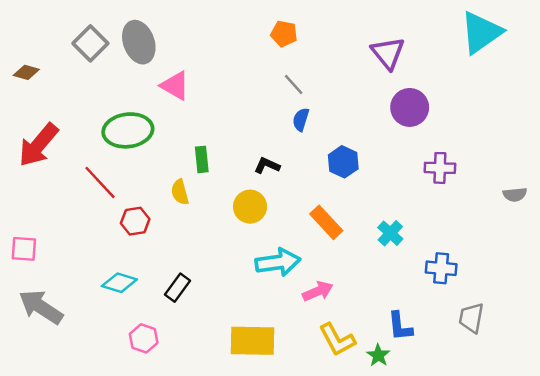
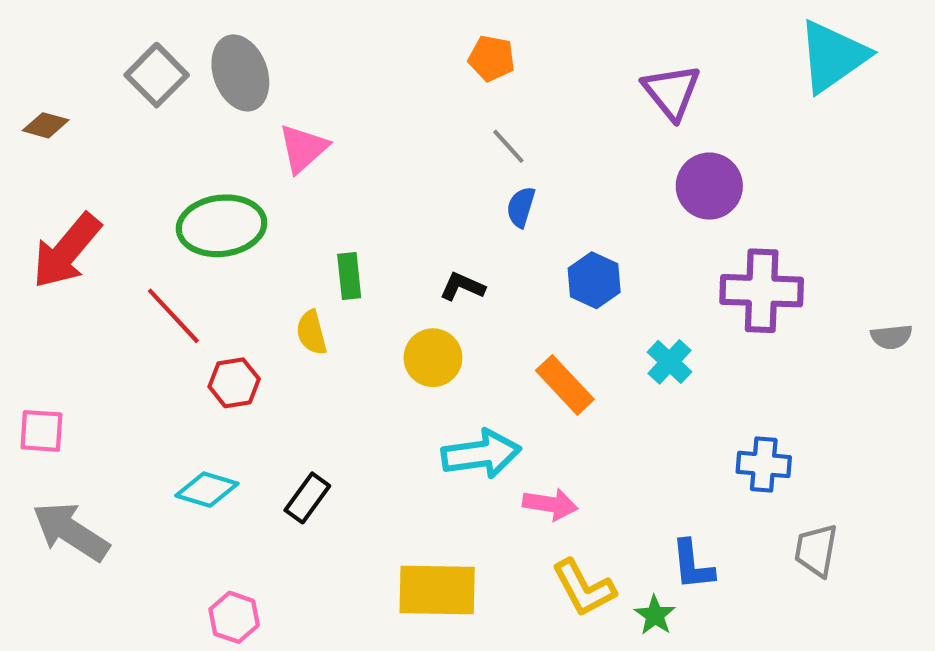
pink triangle: (175, 86) -> (303, 148), turned 48
purple cross: (440, 168) -> (762, 291), size x1.5
cyan cross: (390, 233) -> (670, 362), moved
pink arrow: (318, 291) -> (550, 504), turned 32
pink hexagon: (144, 338) -> (234, 617), moved

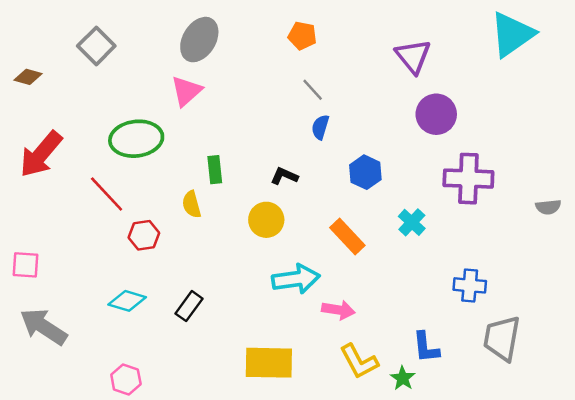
gray ellipse: (240, 73) -> (199, 40), moved, turned 51
gray trapezoid: (816, 550) -> (502, 338), size x1.4
pink hexagon: (234, 617) -> (126, 379), moved

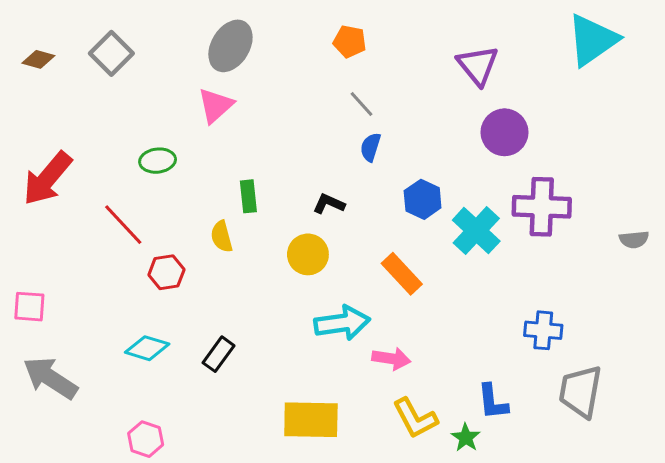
brown diamond: (28, 77) -> (38, 59), moved
green ellipse: (136, 139) -> (158, 161), size x0.6
cyan cross: (412, 222) -> (476, 231), moved, size x1.5

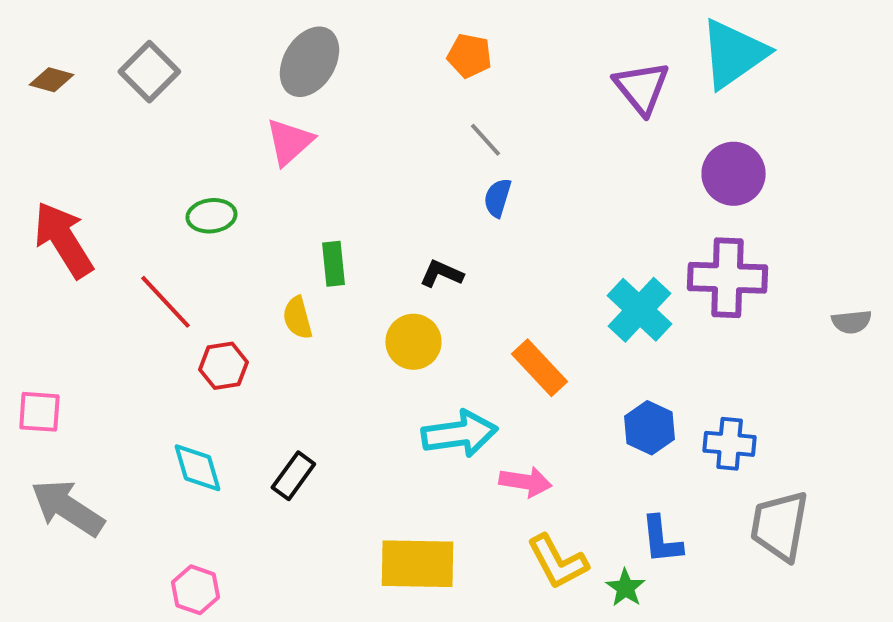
cyan triangle: (592, 40) -> (734, 54), moved
purple circle: (505, 132) -> (734, 174), moved
red arrow: (47, 178) -> (63, 240), turned 108
blue hexagon: (423, 199) -> (650, 428), moved
cyan diamond: (147, 348) -> (197, 468), turned 57

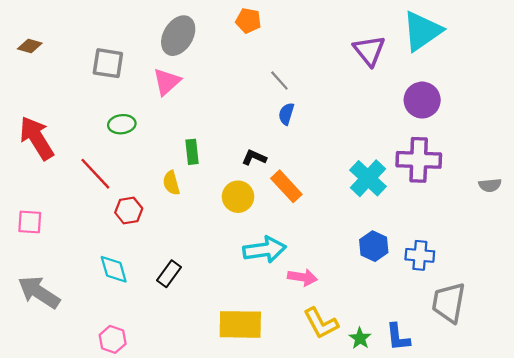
orange pentagon: (470, 56) -> (248, 21), moved
gray square: (149, 72) -> (108, 63), moved, turned -36
orange rectangle: (540, 368) -> (286, 186), moved
pink square: (39, 412) -> (30, 222), moved
blue L-shape: (662, 540) -> (398, 337), moved

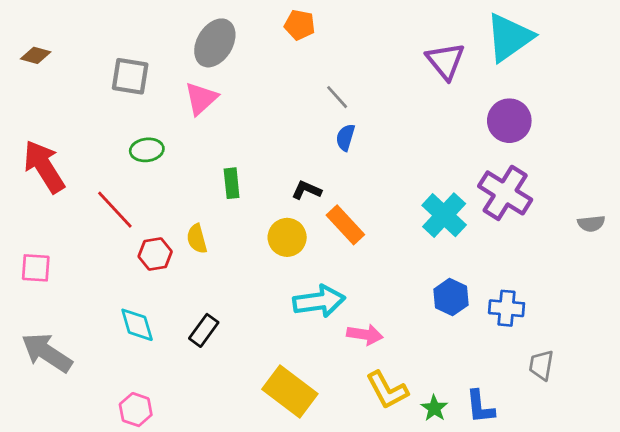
purple cross: (419, 160) -> (505, 193), turned 30
yellow semicircle: (171, 183) -> (197, 239), moved
gray trapezoid: (449, 303) -> (541, 365), size x0.6
yellow rectangle: (240, 324) -> (290, 392), turned 36

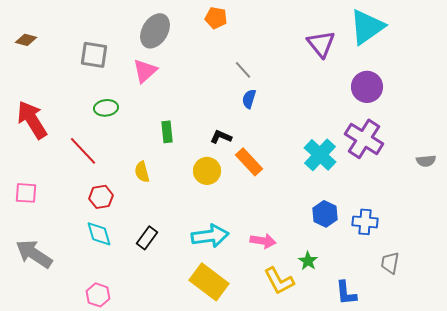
red hexagon: (155, 254) -> (101, 197), moved
cyan arrow: (319, 301) -> (210, 236), moved
green star: (434, 408) -> (308, 261), moved

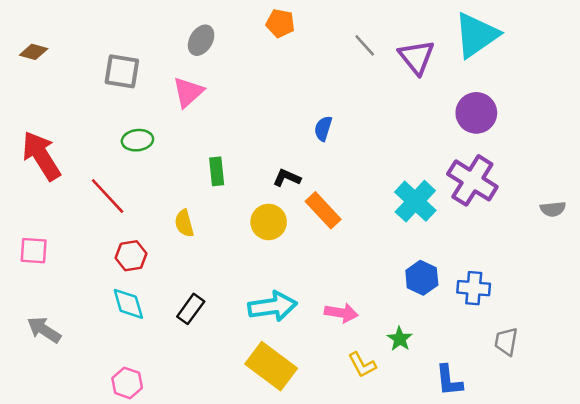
gray ellipse: (155, 31) -> (201, 40), size x0.7
gray line: (243, 70) -> (365, 45), moved
gray arrow: (34, 254) -> (44, 330), size x0.7
yellow L-shape: (279, 281) -> (362, 365), size x0.7

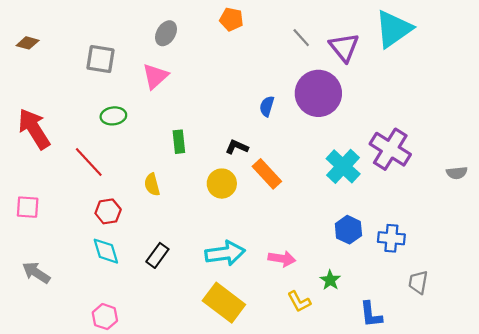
purple circle: (476, 113) -> (318, 93), moved, size x1.4

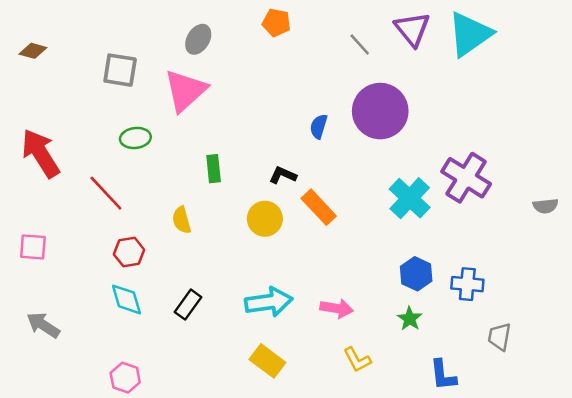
purple triangle: (344, 47) -> (412, 29), moved
pink triangle: (155, 76) -> (185, 91), size x1.4
green star: (330, 280) -> (410, 319), moved
yellow rectangle: (224, 303) -> (267, 361), size x0.7

